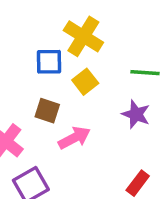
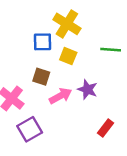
yellow square: (85, 82) -> (68, 56), turned -30
purple star: (136, 114) -> (88, 89), moved

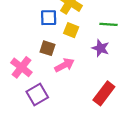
purple star: (88, 89) -> (101, 48), moved
red rectangle: (106, 128) -> (104, 93), size x1.5

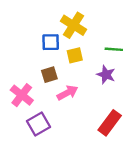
yellow square: (71, 30) -> (75, 55), turned -35
brown square: (47, 48) -> (49, 75), turned -35

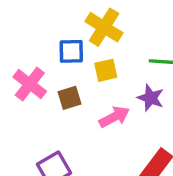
pink arrow: (67, 93) -> (114, 117), moved
pink cross: (22, 95) -> (30, 84), moved

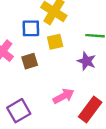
pink arrow: (114, 117) -> (64, 96), moved

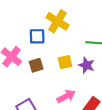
yellow square: (55, 42) -> (65, 62), moved

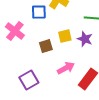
brown square: (36, 65) -> (46, 46), moved

